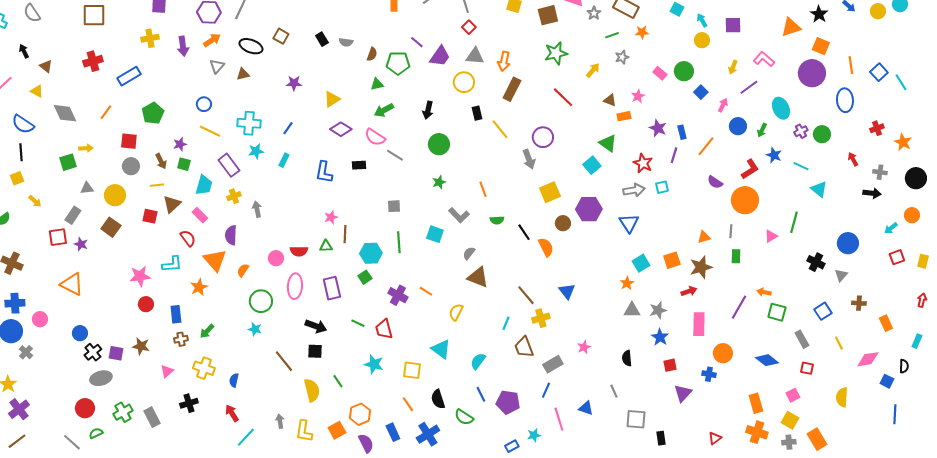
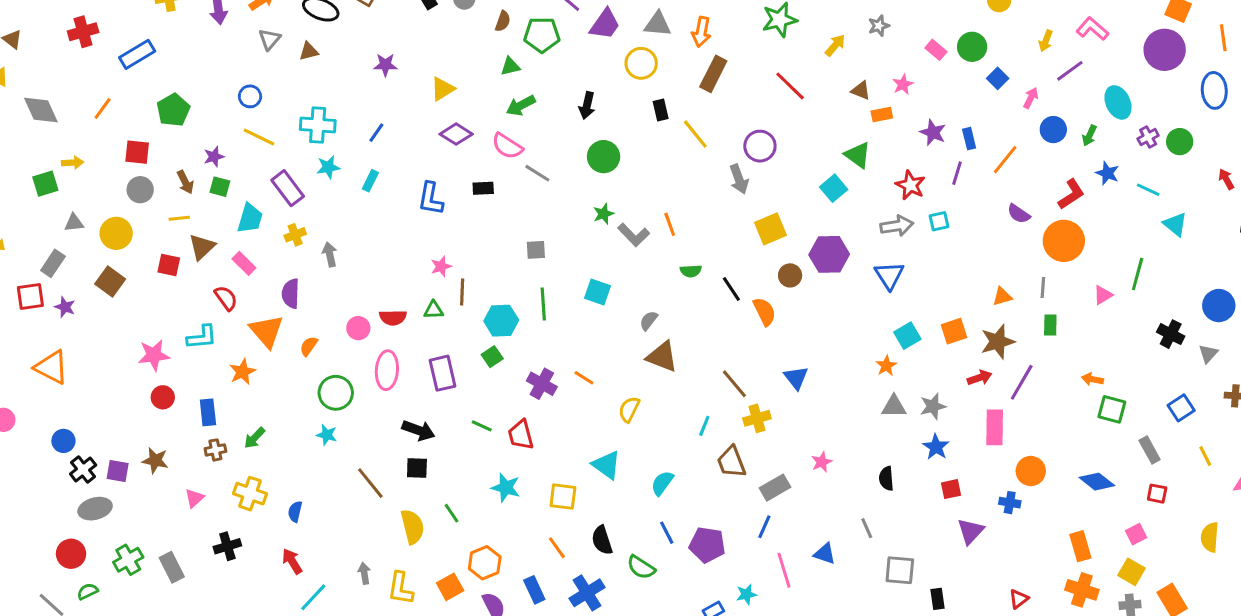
gray L-shape: (459, 215) -> (634, 235), moved
purple line: (739, 307) -> (1022, 382), moved

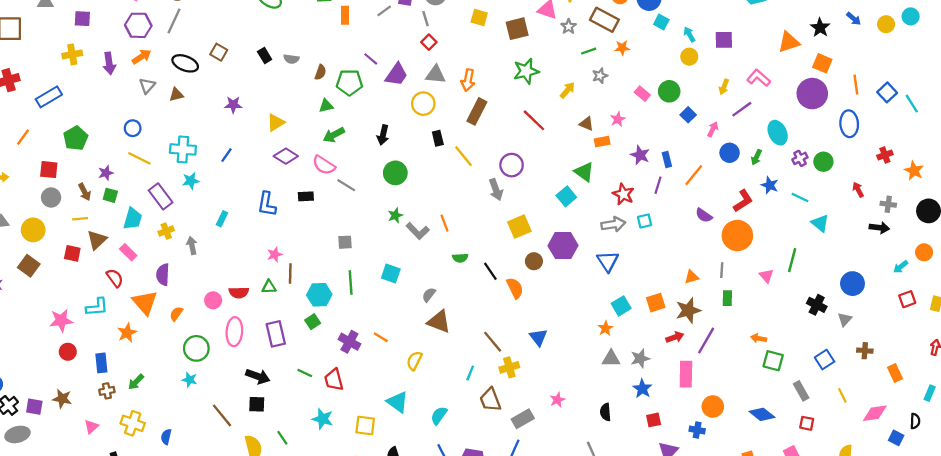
cyan rectangle: (370, 181) -> (222, 219), moved
pink triangle: (1103, 295) -> (766, 276), turned -40

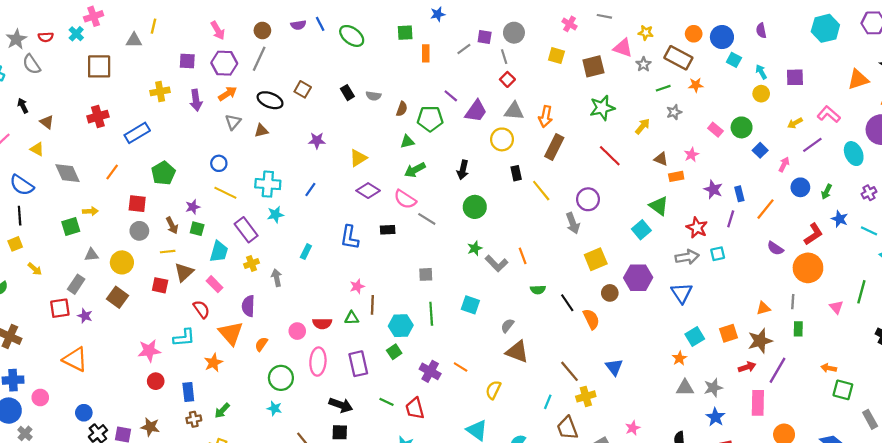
purple square: (82, 19) -> (187, 61), moved
yellow arrow: (724, 87) -> (795, 123), turned 40
cyan ellipse: (778, 133) -> (854, 154), moved

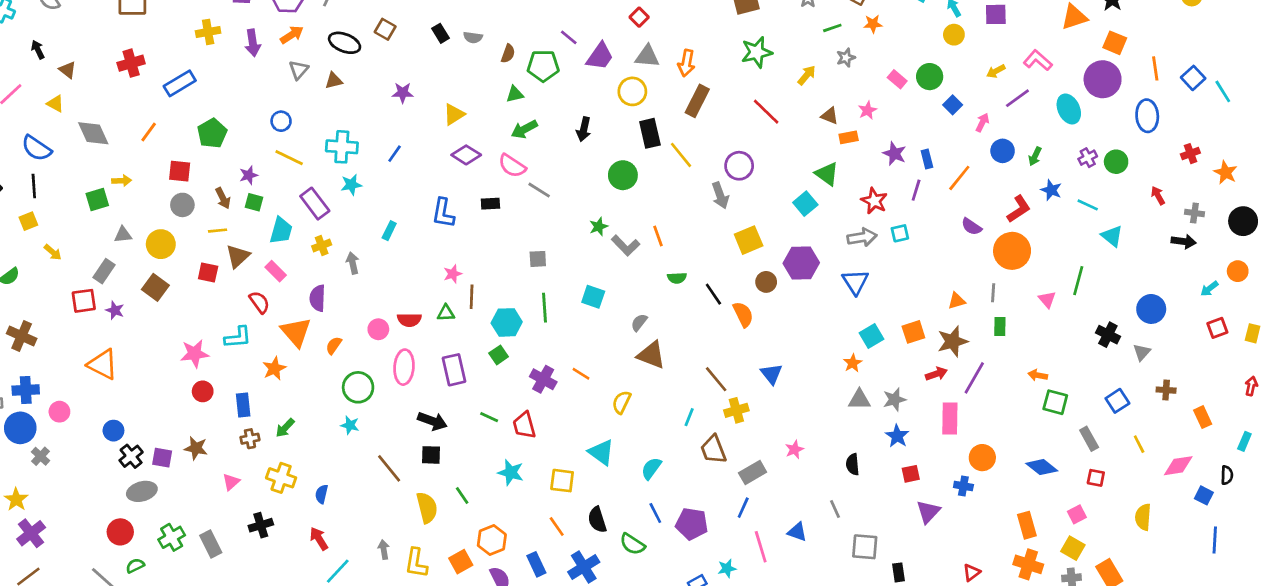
black rectangle: (516, 173) -> (650, 133), size x1.5
green circle: (475, 207) -> (623, 175), moved

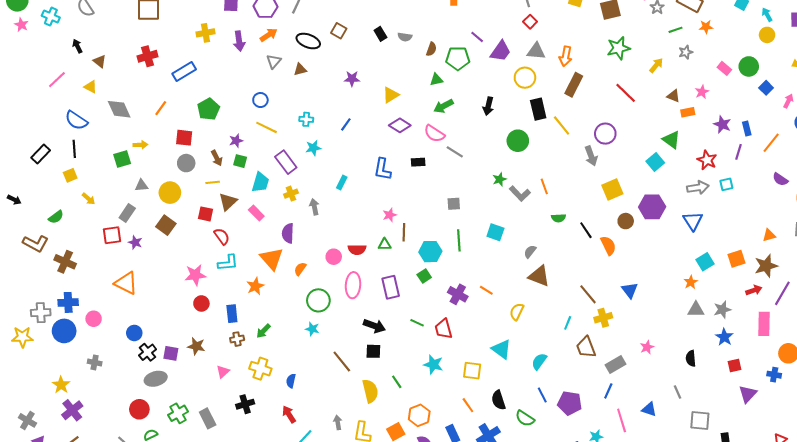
cyan cross: (342, 147) -> (306, 119), size x0.6
red semicircle: (259, 302) -> (222, 236), moved
gray cross: (41, 456) -> (95, 362), moved, turned -32

